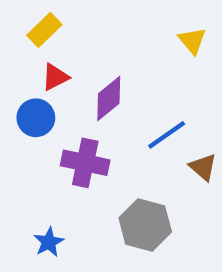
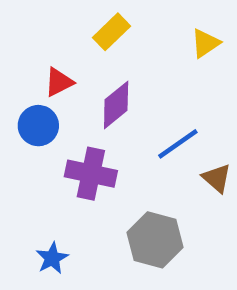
yellow rectangle: (44, 30) -> (112, 32), moved
yellow triangle: (192, 41) -> (205, 43), turned 36

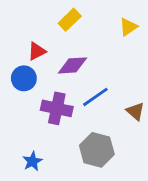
purple diamond: (116, 105) -> (72, 65), turned 36
blue line: (178, 144) -> (95, 97), moved

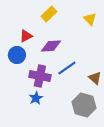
yellow triangle: (128, 27) -> (90, 19), turned -40
gray hexagon: (97, 150) -> (84, 105), moved
blue star: (32, 161) -> (36, 98), moved

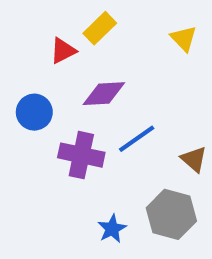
red triangle: (26, 36) -> (63, 51), moved
blue star: (36, 98) -> (112, 229), moved

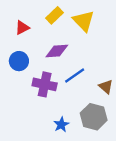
yellow triangle: (184, 38) -> (84, 21), moved, size x1.5
red triangle: (63, 51) -> (22, 28), moved

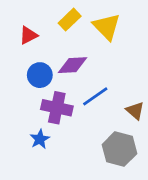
blue circle: (19, 61) -> (40, 75), moved
blue star: (61, 125) -> (40, 139), moved

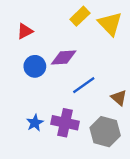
yellow rectangle: (70, 20) -> (80, 16), moved
yellow triangle: (107, 27) -> (110, 24), moved
purple cross: (57, 108) -> (65, 123), moved

